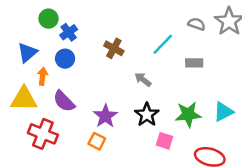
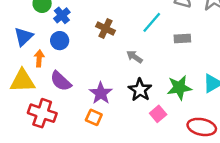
pink square: (165, 141) -> (158, 114), turned 35

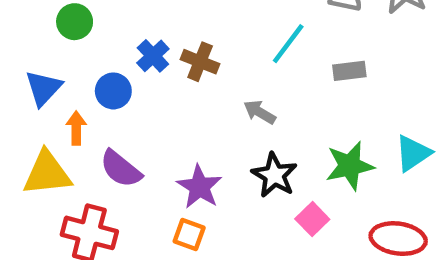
blue cross: (62, 15) -> (153, 56), moved

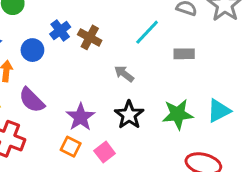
pink square: (312, 219) -> (105, 152), moved

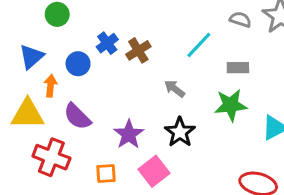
brown cross: (90, 37) -> (138, 50), turned 30
green star: (178, 114) -> (231, 105), moved
orange square: (71, 147) -> (106, 173), moved, turned -30
pink square: (105, 152) -> (154, 171), size x1.4

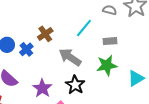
blue cross: (107, 43) -> (26, 49), moved
gray arrow: (175, 89) -> (70, 57), size x1.6

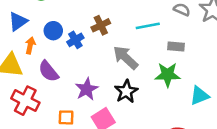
cyan line: (84, 28) -> (148, 26), turned 30

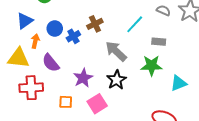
cyan line: (148, 26) -> (135, 24), turned -36
red cross: (25, 101) -> (31, 88), turned -30

